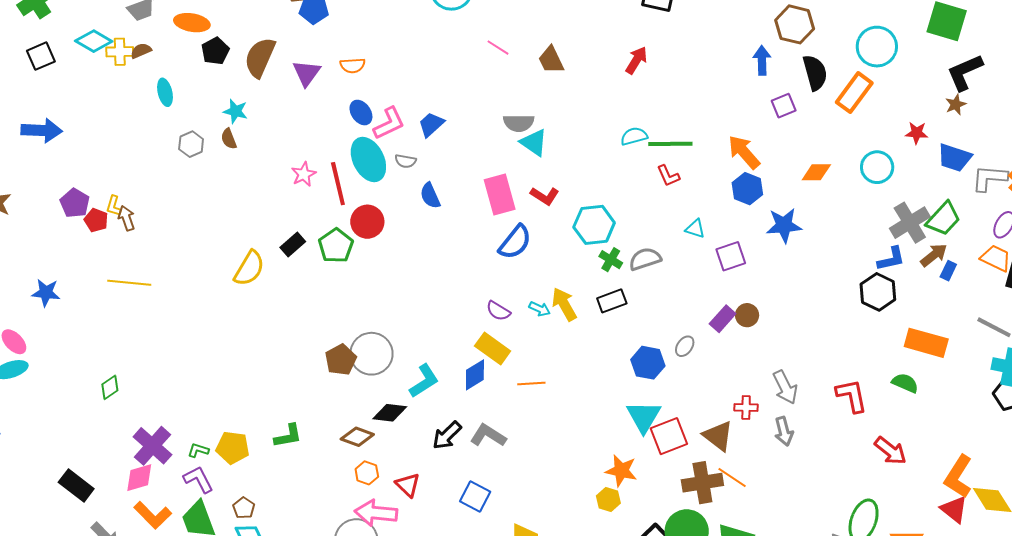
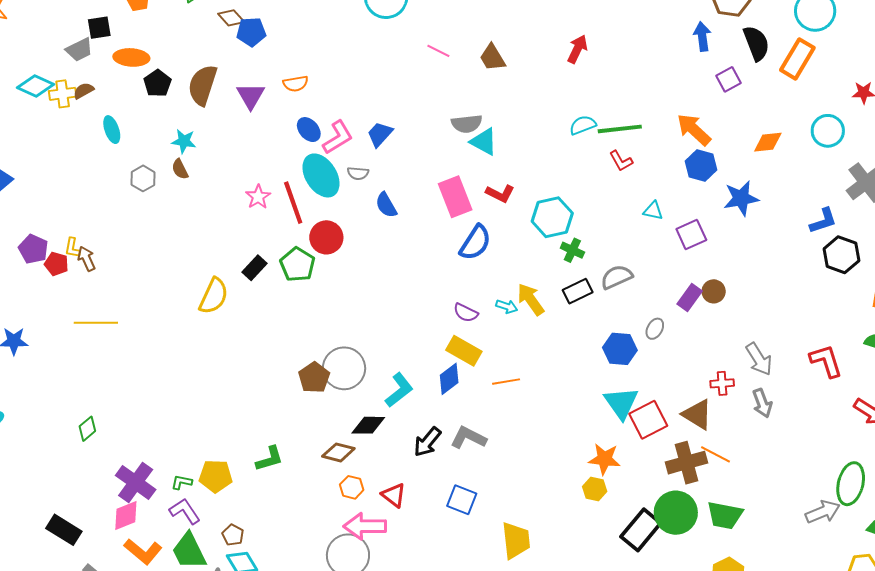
gray semicircle: (645, 259) -> (617, 277), moved
blue L-shape: (891, 259) -> (823, 221), moved

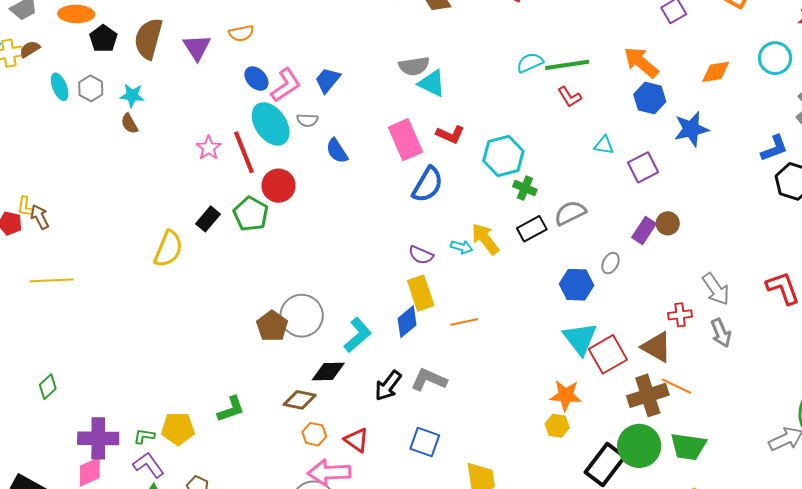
gray hexagon: (143, 178) -> (91, 88), moved
yellow rectangle: (464, 351) -> (421, 293), turned 44
purple cross: (136, 482) -> (98, 438), turned -33

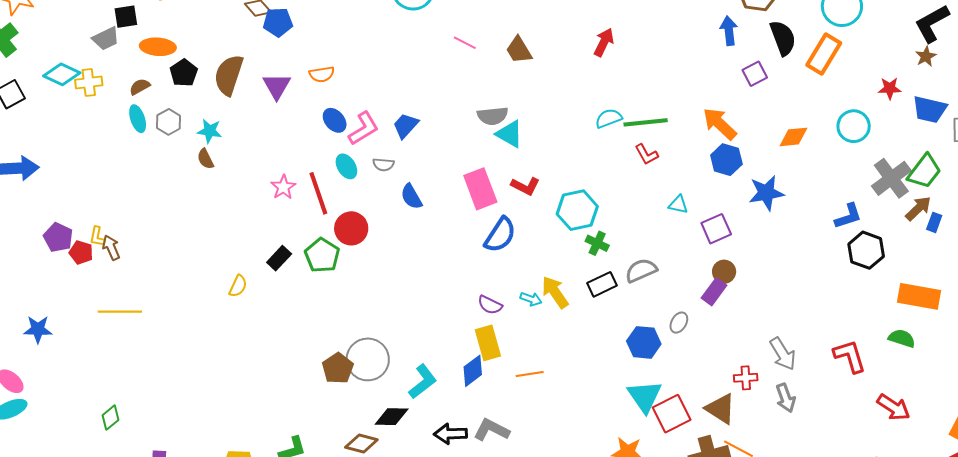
brown semicircle: (30, 49) -> (140, 87), moved
cyan ellipse: (271, 124) -> (346, 166), size x0.6
brown circle: (668, 223) -> (724, 272), moved
yellow semicircle: (168, 249) -> (238, 286), size x0.6
black arrow: (388, 386) -> (450, 434), turned 48

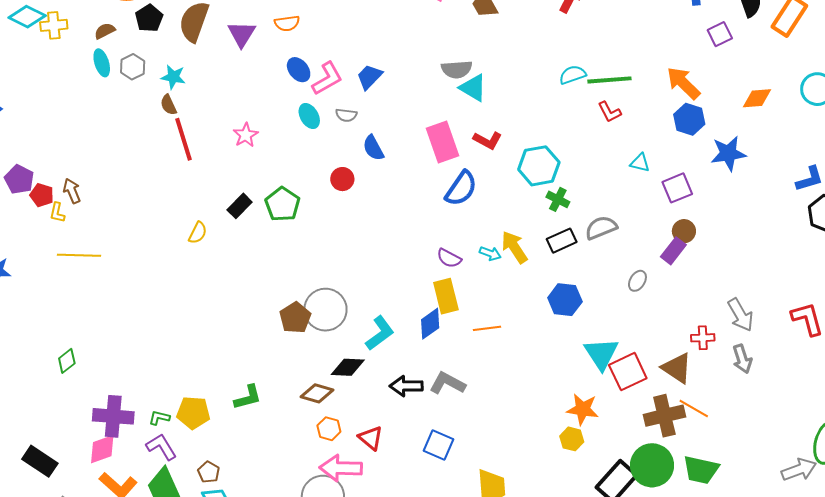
red line: (318, 193) -> (183, 139), moved
red circle: (351, 228) -> (342, 179), moved, size x0.7
yellow L-shape: (97, 237) -> (57, 213), moved
blue hexagon: (644, 342) -> (565, 300), moved

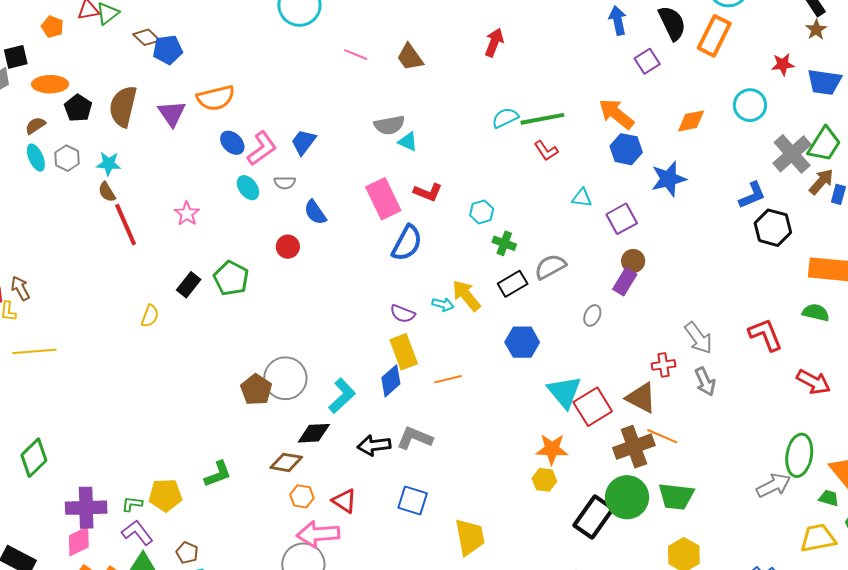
orange semicircle: (287, 23) -> (216, 98), size x1.5
cyan triangle: (473, 88) -> (408, 142), size x0.7
cyan hexagon: (539, 166) -> (482, 212), size x0.6
green diamond: (67, 361) -> (34, 458), size x1.5

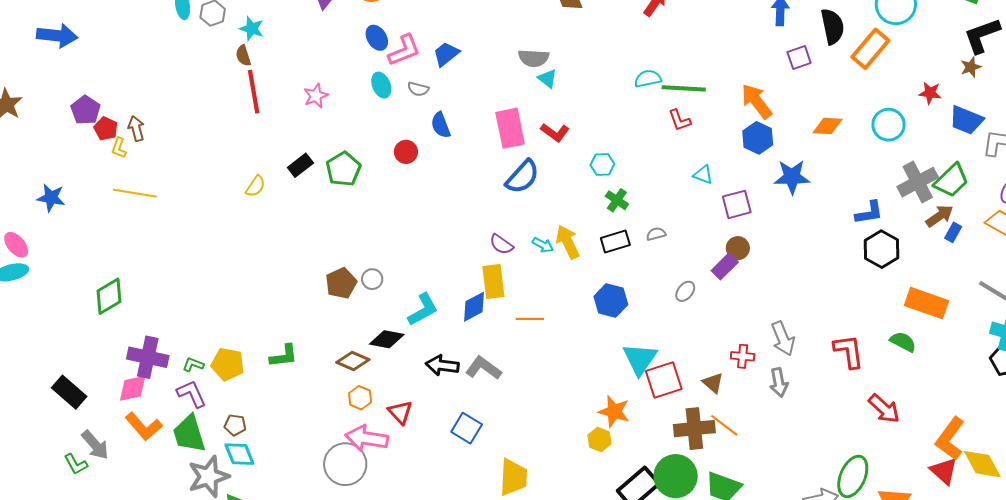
gray semicircle: (550, 267) -> (656, 234), size x0.6
gray circle: (285, 378) -> (372, 279), size x0.5
brown triangle: (641, 398) -> (713, 383), size x0.7
brown pentagon: (187, 553) -> (235, 425), turned -30

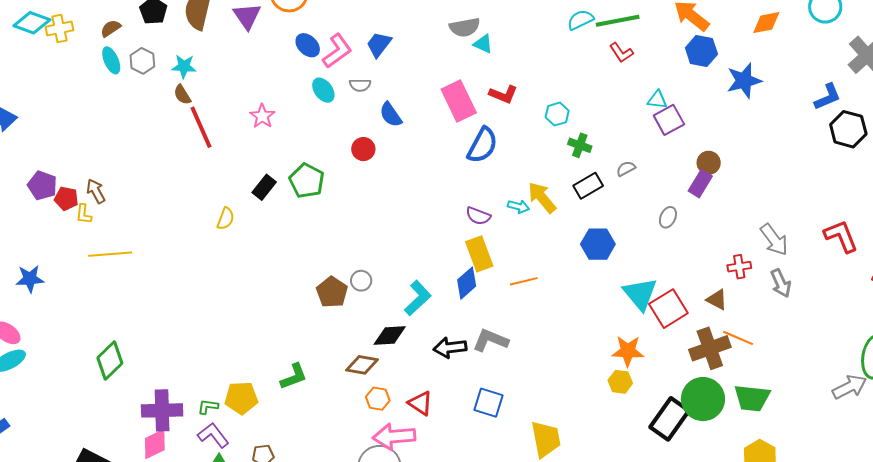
purple square: (737, 204) -> (669, 120), moved

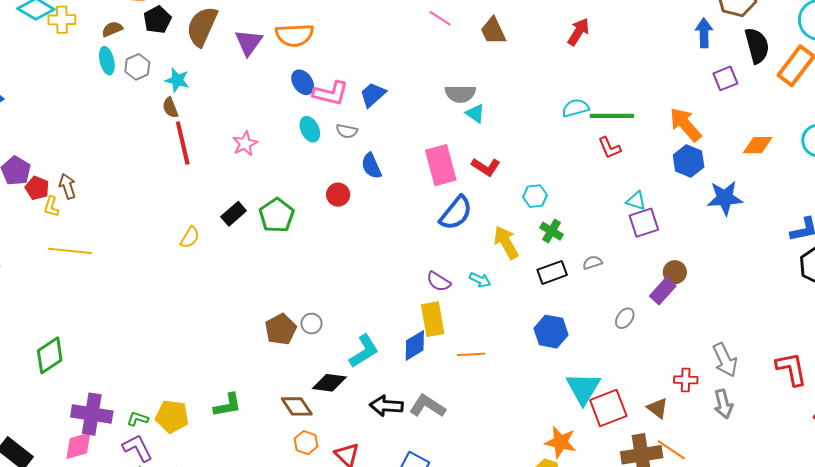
pink L-shape: (337, 51) -> (331, 93), turned 39
yellow arrow: (542, 198) -> (506, 242), moved
brown diamond: (362, 365) -> (297, 406), turned 36

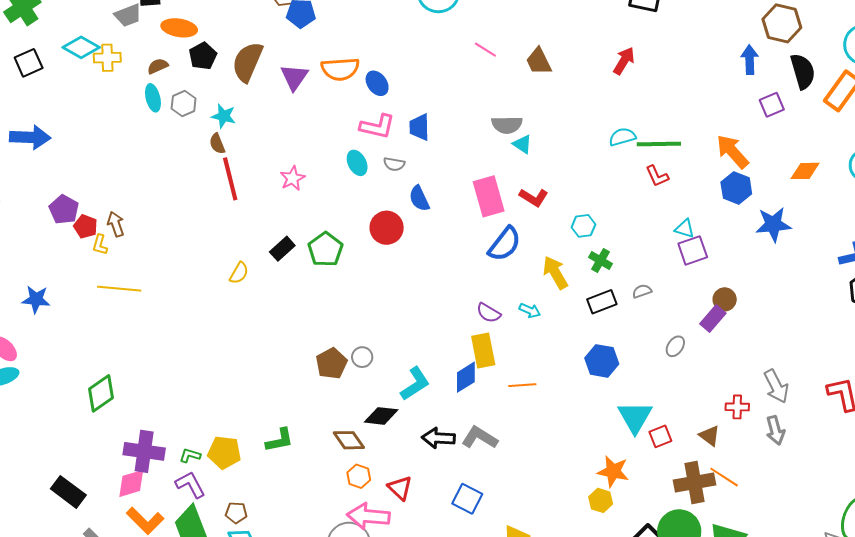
blue ellipse: (303, 82) -> (377, 83), moved
blue trapezoid: (373, 95) -> (419, 127), turned -48
red circle: (338, 195) -> (387, 228), size x1.4
red square: (608, 408) -> (660, 436), size x0.6

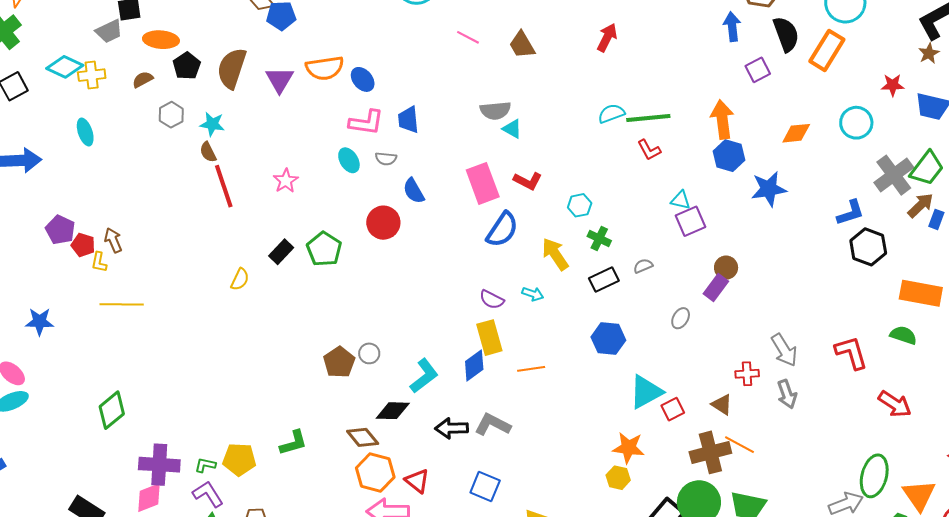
cyan ellipse: (153, 98) -> (85, 132), moved
orange arrow: (732, 152) -> (722, 120), turned 39
cyan triangle: (635, 417) -> (646, 392), turned 36
orange hexagon: (359, 476) -> (375, 473), size x1.6

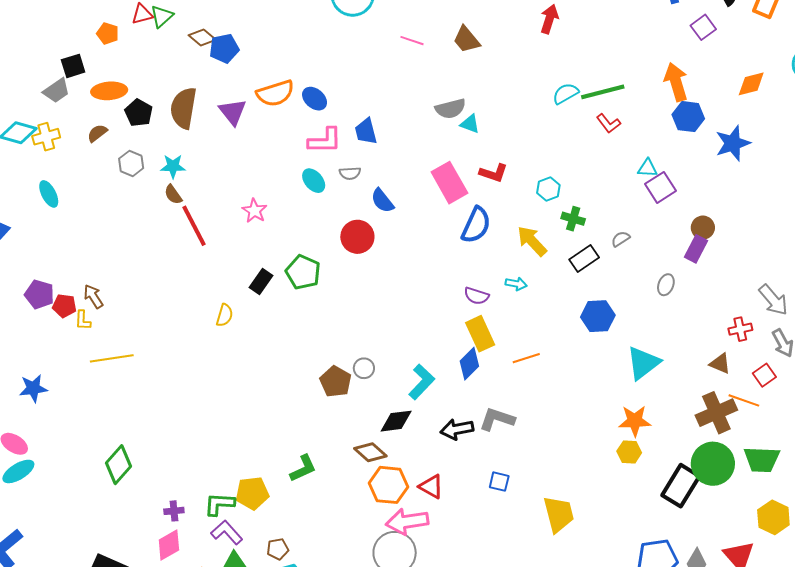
red square: (673, 409) -> (764, 375), moved
purple cross: (159, 465) -> (174, 511), size x0.5
green L-shape: (205, 465) -> (219, 504), size x1.5
blue square: (485, 486) -> (499, 482), size x0.7

